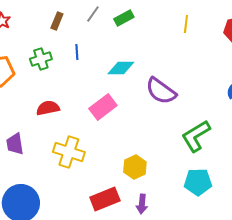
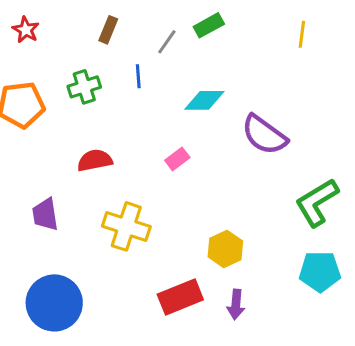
gray line: (93, 14) -> (167, 42), moved
pink rectangle: (103, 107) -> (177, 159), size x0.6

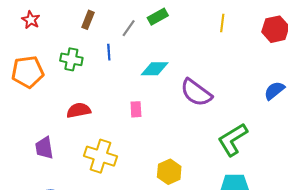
green cross: (84, 87) -> (71, 59), turned 30
pink rectangle: (177, 159) -> (136, 109), turned -56

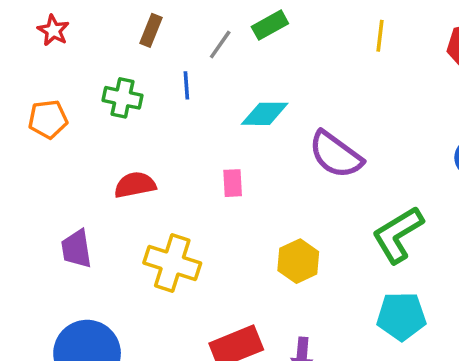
orange pentagon: (28, 72) -> (48, 119), size x0.7
yellow hexagon: (169, 172) -> (298, 261), moved

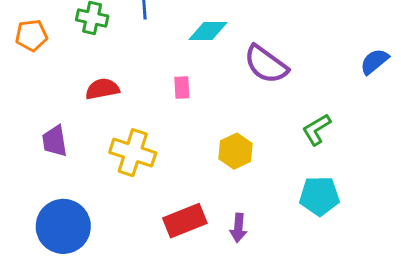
green L-shape: (398, 235) -> (317, 129), size x0.7

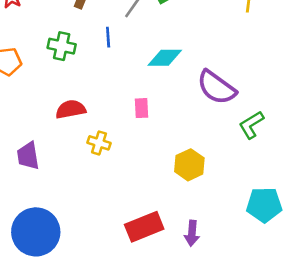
green L-shape: (317, 129) -> (251, 125), moved
yellow cross: (133, 153) -> (99, 143), moved, size x0.6

